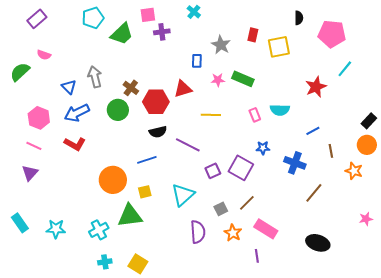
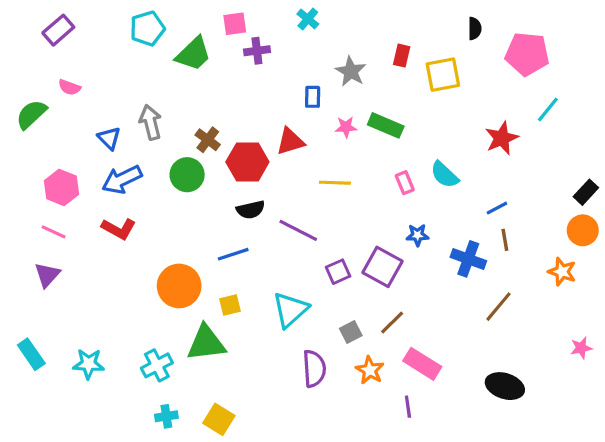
cyan semicircle: (280, 110) -> (444, 175), turned 42
brown line: (331, 151) -> (505, 240), moved

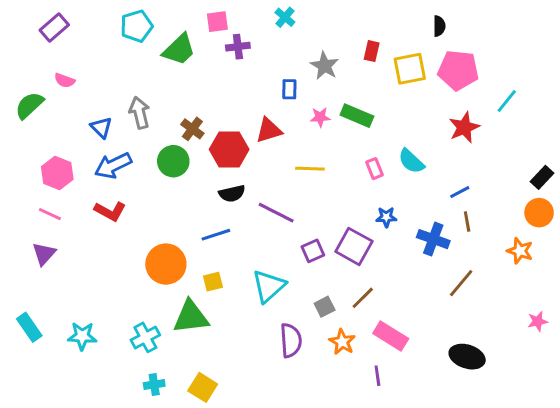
pink pentagon: (527, 54) -> (458, 70), moved

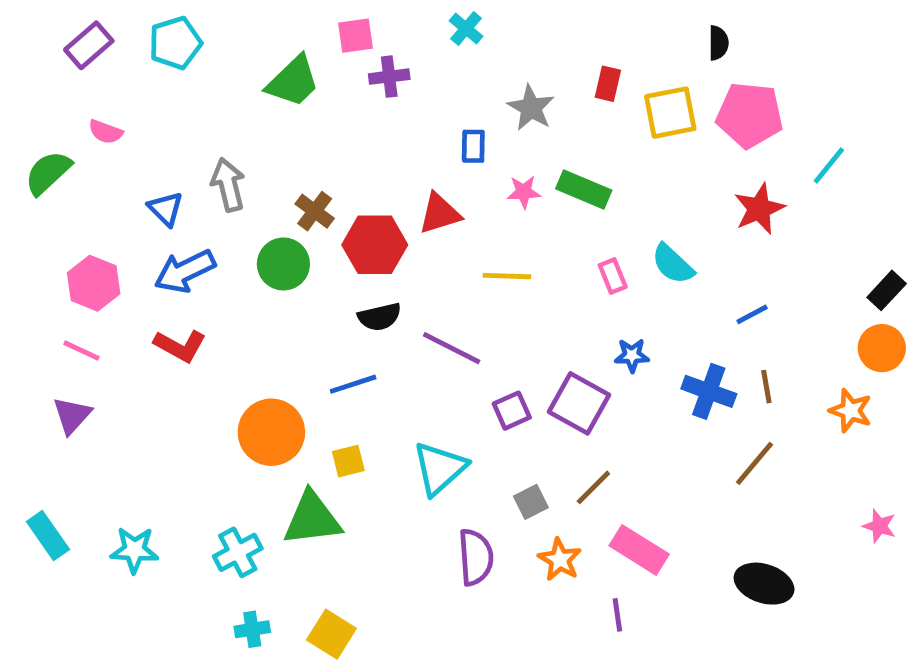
cyan pentagon: (137, 26) -> (175, 43), moved
brown line: (467, 221) -> (766, 387), moved
pink star: (538, 321) -> (879, 526), turned 30

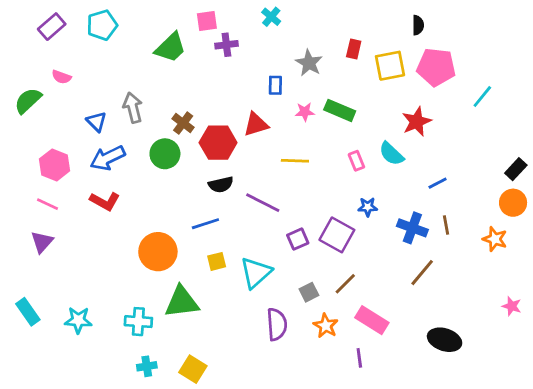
red star: (759, 209) -> (417, 122), moved
yellow square: (348, 461) -> (217, 261), moved
brown line: (754, 463) -> (422, 273), moved
cyan cross: (238, 552) -> (138, 322), turned 32

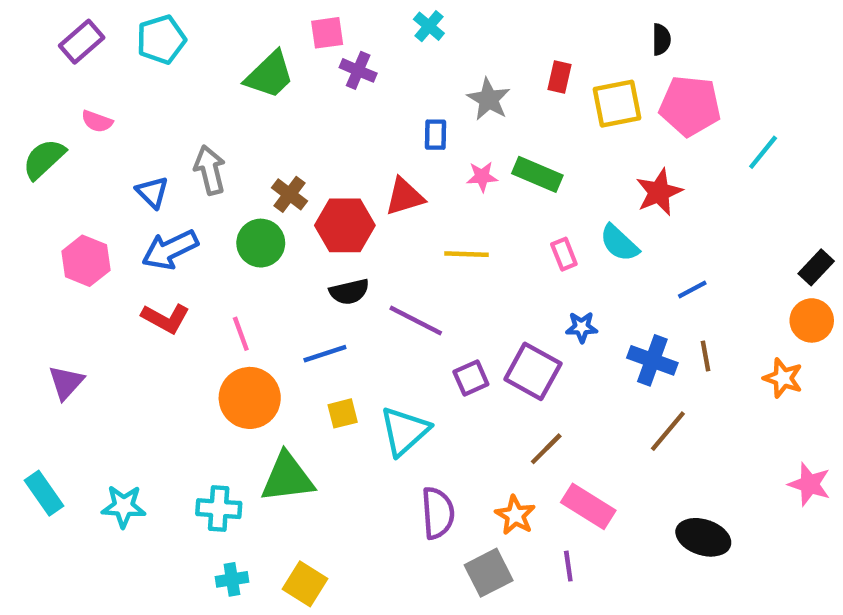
purple cross: (226, 45) -> (358, 70), turned 30
pink line: (48, 204) -> (241, 334), moved, turned 45
gray square: (309, 292) -> (489, 573), moved, size x1.5
pink star: (512, 306) -> (809, 484), size x1.4

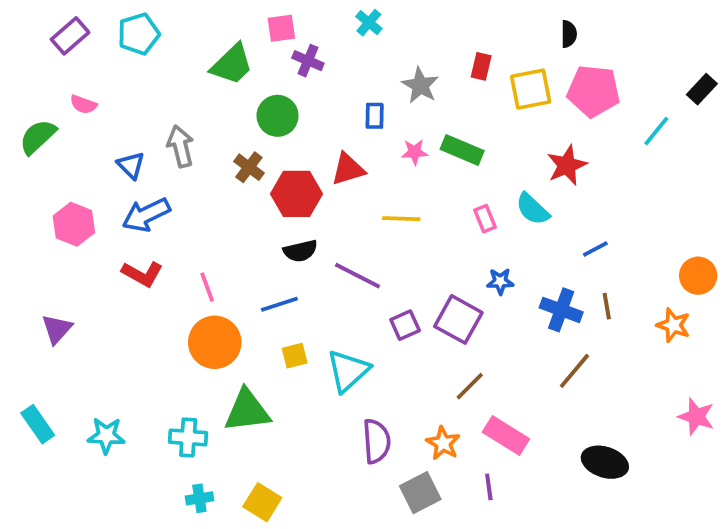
green circle: (261, 243) -> (278, 116), moved
black rectangle: (816, 267) -> (702, 89), moved

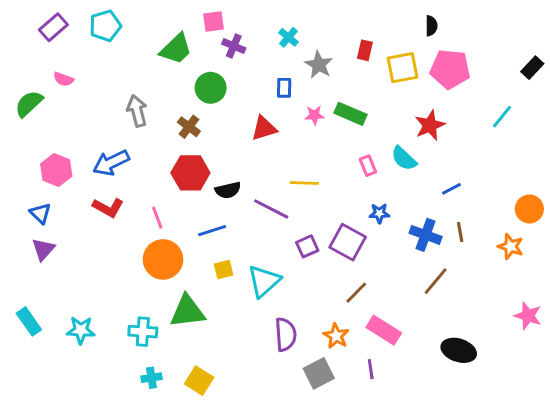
cyan cross: (369, 23) -> (288, 37), moved
cyan line: (656, 131) -> (502, 117), moved
blue triangle: (131, 165) -> (40, 213), moved
red hexagon: (297, 194) -> (190, 173), moved
yellow line: (401, 219) -> (304, 183), moved

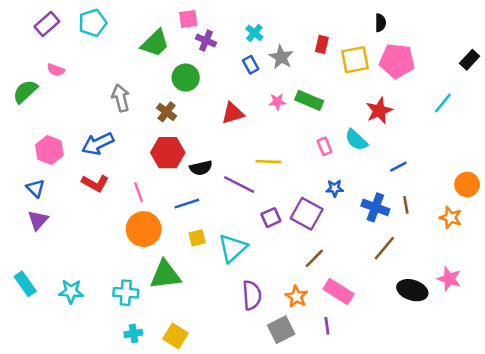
blue rectangle: (284, 88) -> (251, 65), moved, turned -30
pink star: (528, 316) -> (449, 279), moved
black ellipse: (459, 350) -> (412, 290), moved

